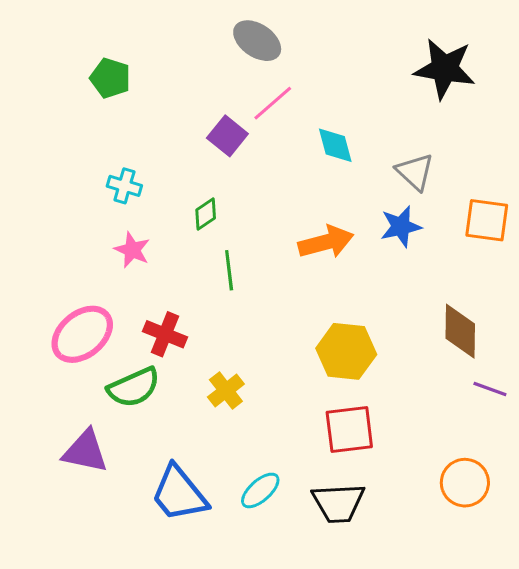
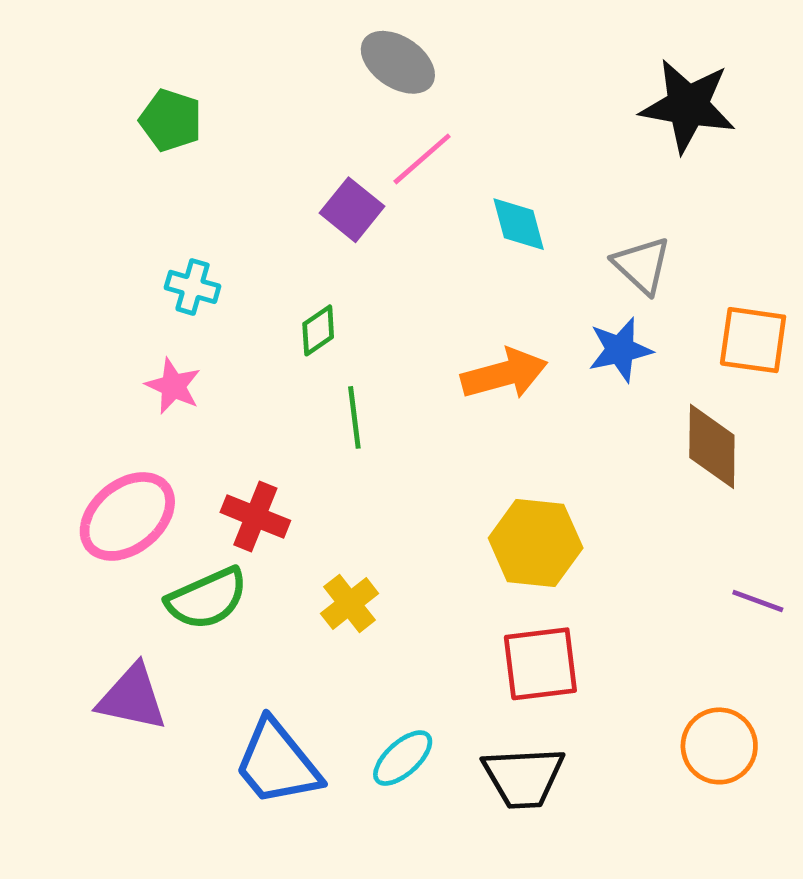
pink star: (132, 250) -> (173, 386), moved
brown diamond: (460, 331) -> (712, 446), moved

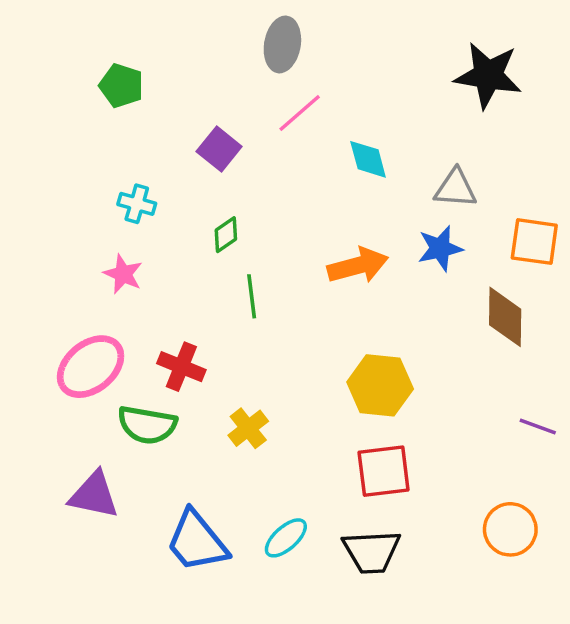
gray ellipse: (398, 62) -> (282, 44), turned 66
purple square: (352, 210) -> (219, 149), moved
gray triangle: (642, 265) -> (455, 188), turned -39
green semicircle: (207, 599) -> (147, 425), turned 34

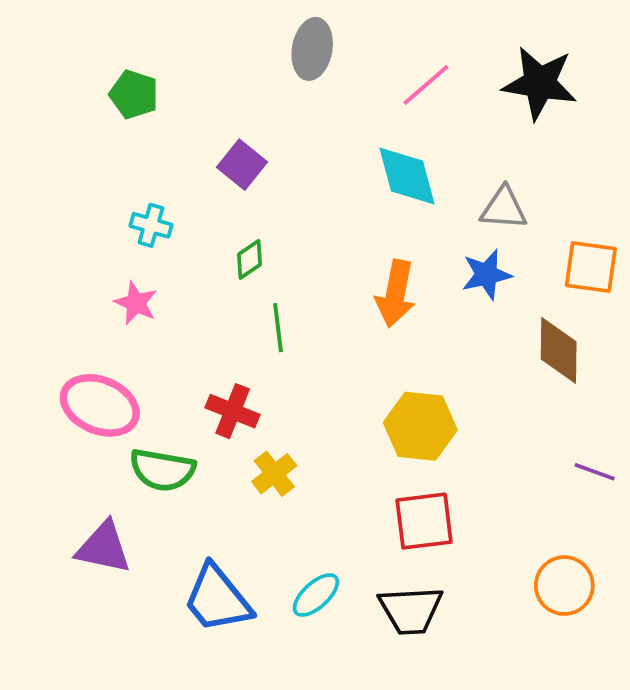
pink line: (300, 113) -> (426, 85), moved
cyan diamond: (368, 159) -> (407, 176), size x1.4
orange arrow: (358, 266) -> (396, 294), turned 116
pink ellipse: (91, 367) -> (100, 405), turned 62
red cross: (181, 367) -> (233, 411), moved

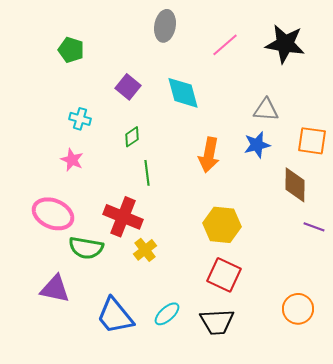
cyan diamond: (407, 176) -> (183, 93), moved
red cross: (233, 411) -> (123, 217), size x1.4
purple line: (595, 472) -> (314, 227), moved
red square: (424, 521) -> (224, 275), turned 32

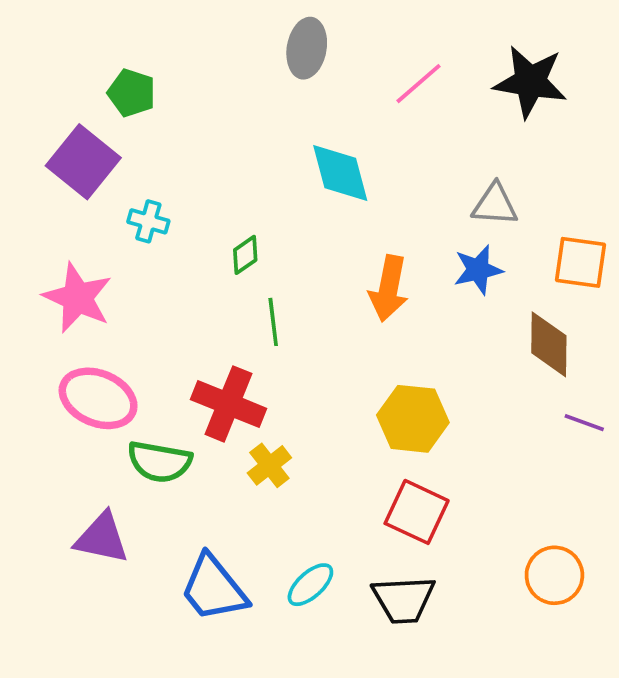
purple square: (128, 87) -> (83, 162), moved, size x1.5
pink star: (72, 160) -> (78, 298), moved, size x1.6

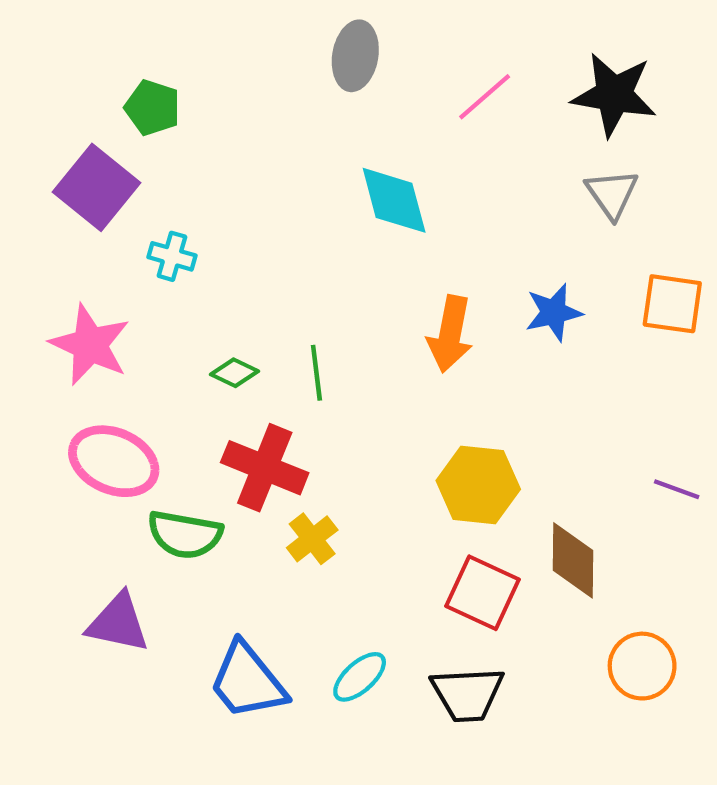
gray triangle: (495, 205) -> (612, 194), moved, turned 51
green diamond: (245, 255) -> (235, 373), moved, turned 60
brown diamond: (549, 344) -> (573, 560), moved

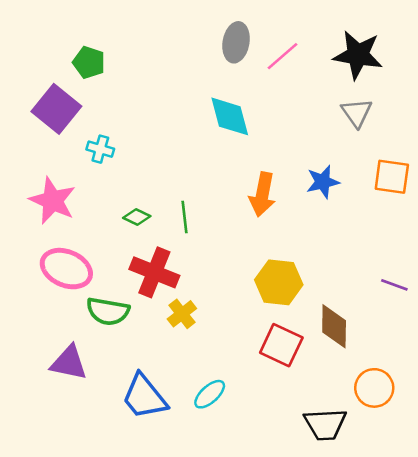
gray ellipse: (355, 56) -> (236, 42), moved
black trapezoid: (467, 694) -> (325, 424), moved

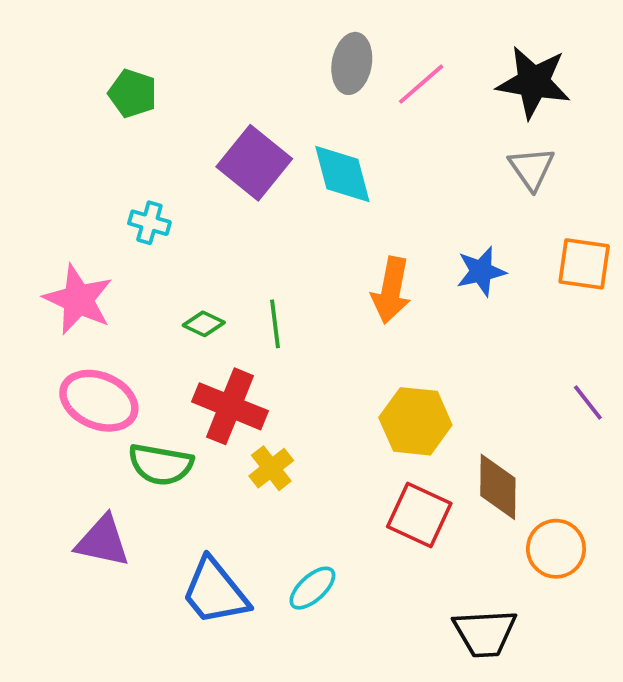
purple square: (56, 109) -> (254, 163), moved
purple line: (394, 285) -> (588, 403), moved, turned 32
orange circle: (374, 388) -> (556, 549), moved

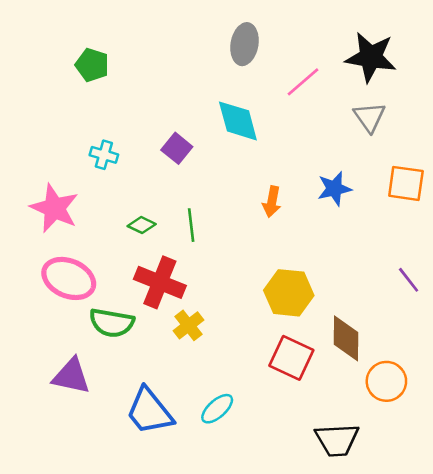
pink line: (421, 84) -> (303, 82), moved
purple square: (254, 163) -> (177, 148), moved, size x0.6
orange arrow: (391, 290) -> (272, 202), size x0.7

